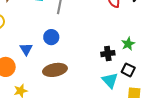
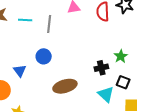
brown ellipse: (55, 70) -> (65, 86), moved

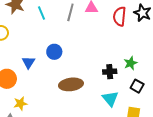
cyan line: (25, 20) -> (41, 13), turned 56
gray line: (49, 24) -> (70, 12), moved
black square: (123, 82) -> (137, 86), moved

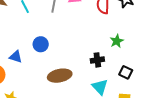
blue triangle: (28, 62) -> (16, 57), turned -40
green star: (131, 63) -> (117, 41), moved

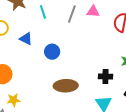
blue triangle: (16, 57) -> (26, 39), moved

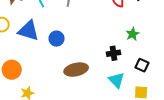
blue triangle: (26, 39) -> (28, 31), size x1.6

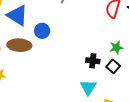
black square: (142, 65) -> (113, 66), moved
brown ellipse: (76, 70) -> (19, 45), moved

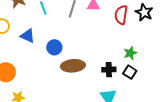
blue triangle: (17, 15) -> (28, 36), size x0.7
brown ellipse: (19, 45) -> (73, 66), moved

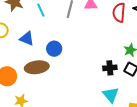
brown ellipse: (73, 66) -> (37, 67), moved

